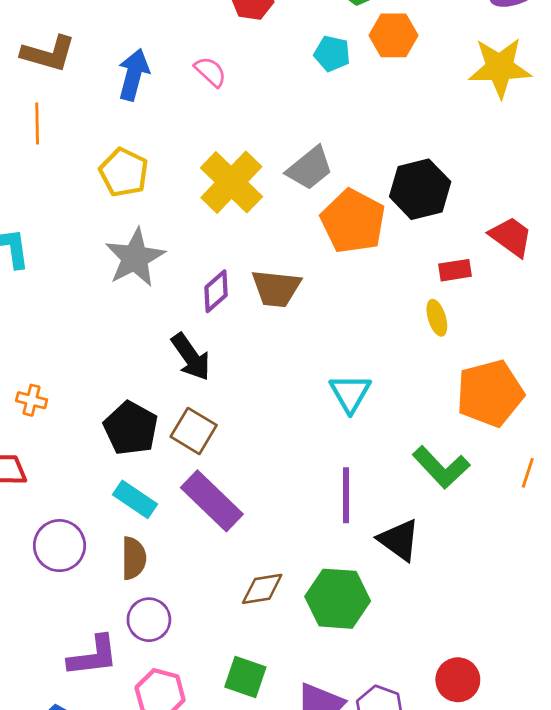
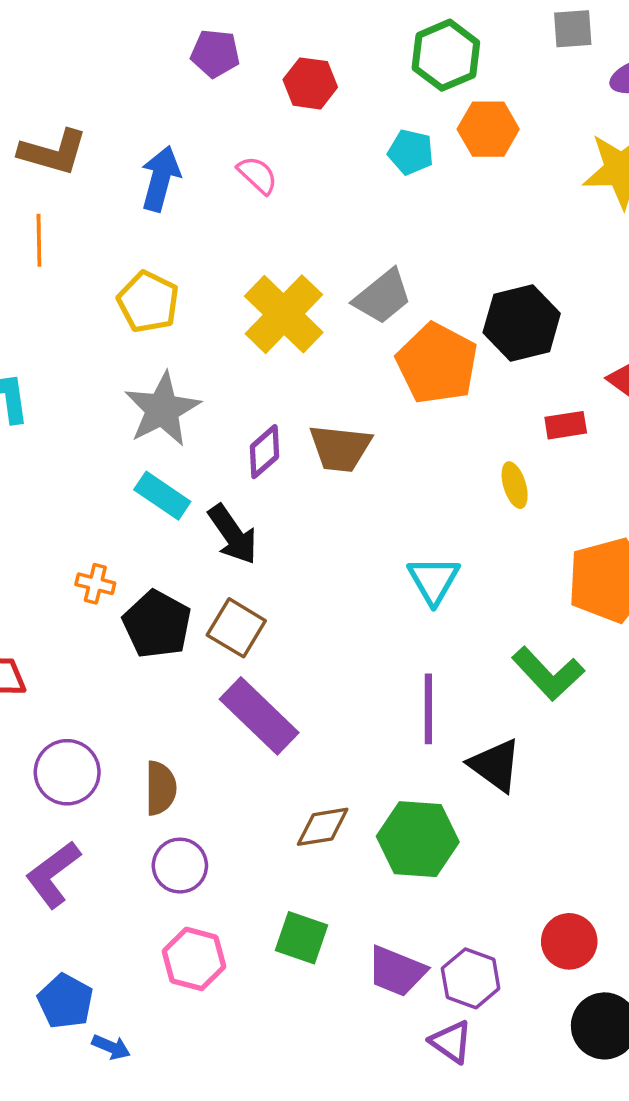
yellow ellipse: (437, 318) -> (515, 485), moved
orange cross: (32, 400) -> (95, 584), moved
cyan rectangle: (135, 499) -> (162, 496), moved
purple L-shape: (93, 656) -> (53, 874), moved, turned 150

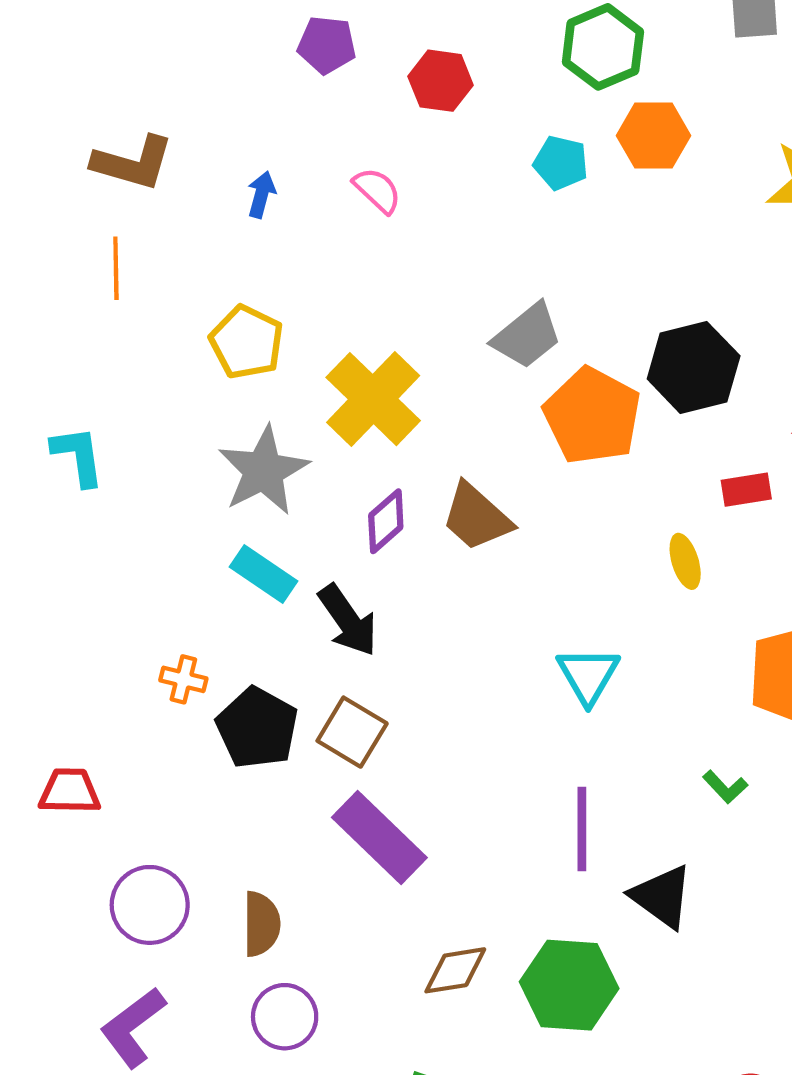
blue arrow: (161, 179) -> (261, 195), size x0.6
yellow cross: (284, 314) -> (373, 399), moved
brown trapezoid: (340, 448) -> (476, 517), turned 36
green L-shape: (548, 674) -> (725, 787), size x0.5

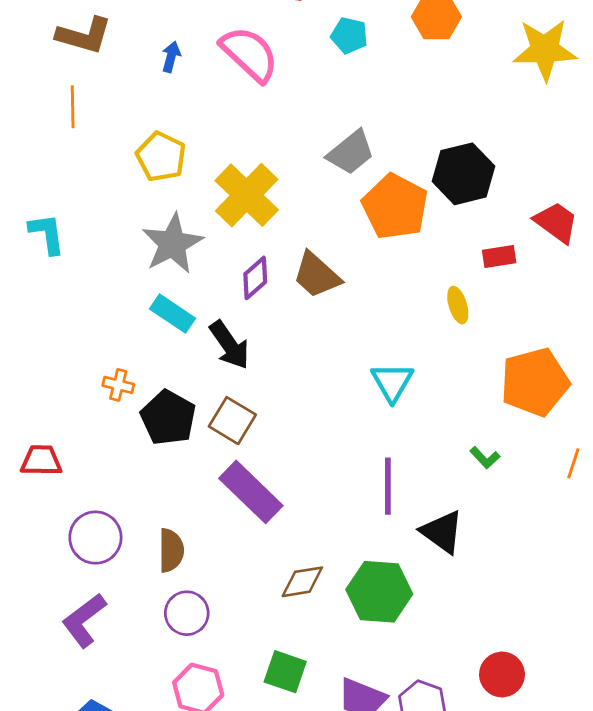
cyan pentagon: (561, 163) -> (349, 35), moved
pink semicircle: (377, 190) -> (249, 54), size x1.8

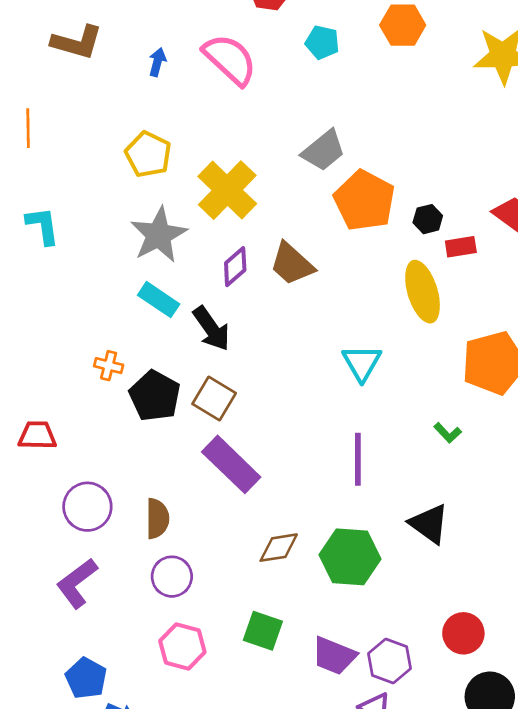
orange line: (73, 107) -> (28, 128), moved
black hexagon: (463, 174) -> (428, 219), moved, size x0.5
yellow ellipse: (458, 305) -> (423, 292), size x1.8
black triangle: (442, 532) -> (429, 524), moved

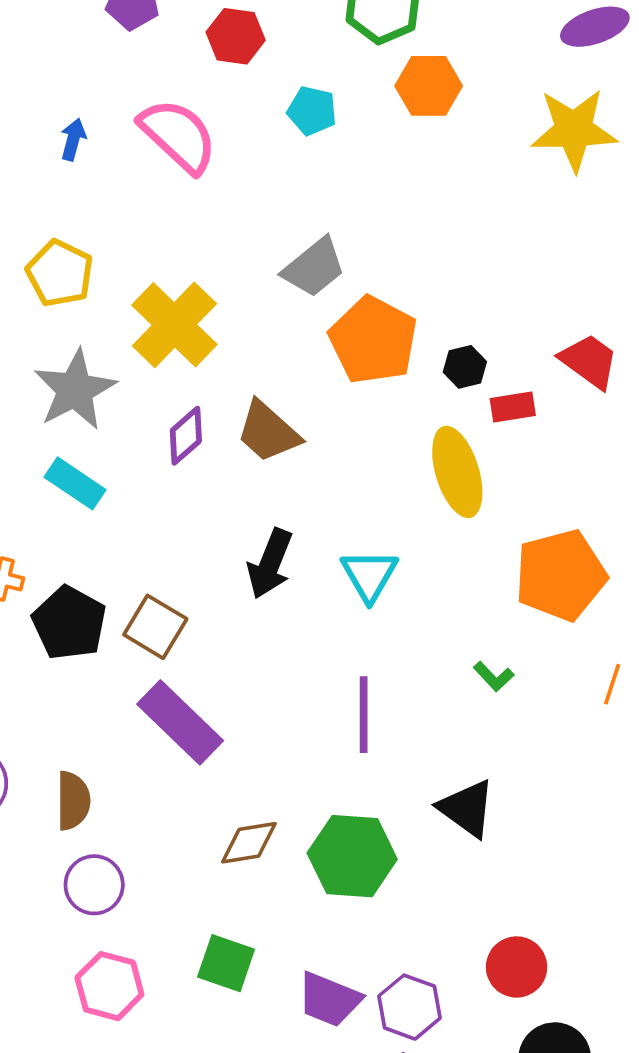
black arrow: (211, 329) -> (270, 564), moved, turned 57

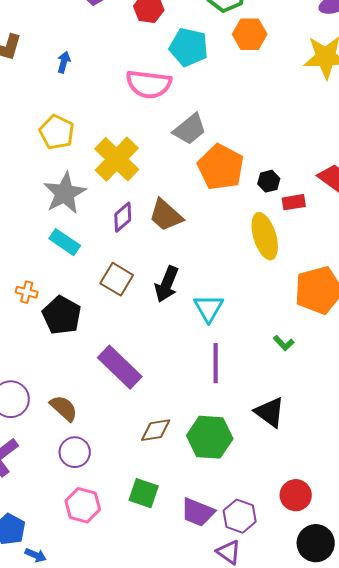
cyan pentagon: (312, 111) -> (189, 47), size x1.5
pink semicircle: (178, 136) -> (149, 84), moved, turned 144
cyan triangle: (369, 575) -> (209, 308), moved
brown square: (155, 627) -> (117, 279), moved
brown semicircle: (73, 801) -> (64, 408), turned -48

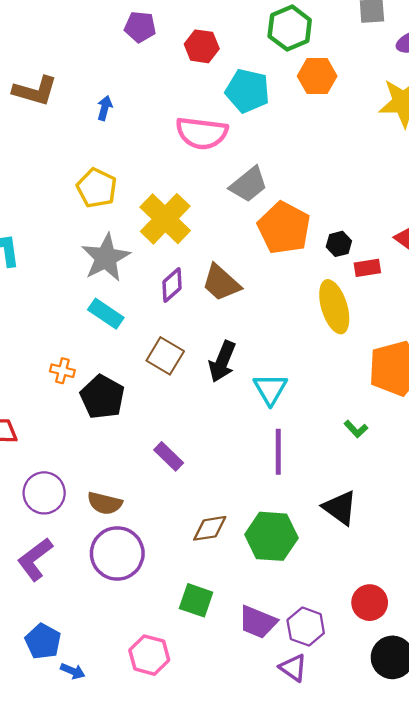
purple rectangle: (120, 367) -> (169, 456), size x0.6
brown semicircle: (64, 408) -> (105, 503), turned 152
purple circle: (75, 452) -> (117, 553), size x1.5
pink hexagon: (83, 505) -> (149, 655), moved

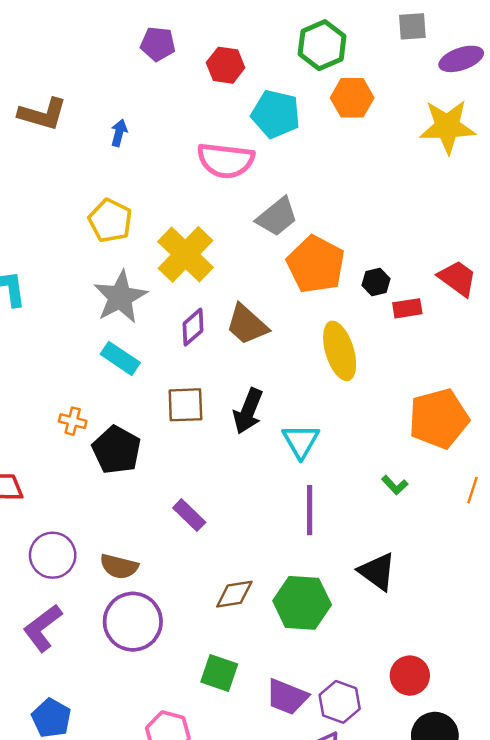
yellow ellipse: (334, 307) -> (340, 351), moved
brown square: (165, 356) -> (185, 405), turned -33

